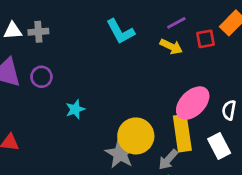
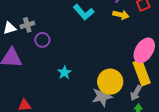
purple circle: (41, 77) -> (42, 40), moved
gray star: (120, 154) -> (102, 96), turned -30

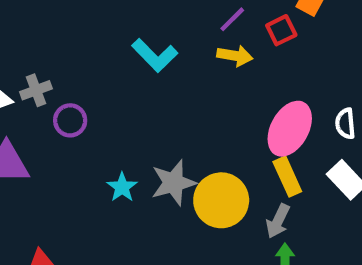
yellow rectangle: (142, 73) -> (287, 177), size x0.7
gray star: (102, 96) -> (173, 183), moved

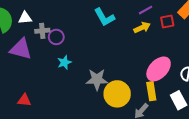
yellow arrow: (235, 56) -> (142, 28), turned -49
gray cross: (36, 90) -> (42, 31), moved
cyan star: (122, 187) -> (64, 62), moved

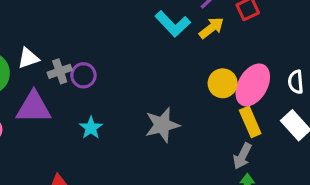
cyan L-shape: (104, 17) -> (173, 24), moved
cyan star: (64, 62) -> (91, 128), moved
yellow circle: (117, 94) -> (223, 83), moved, size x0.7

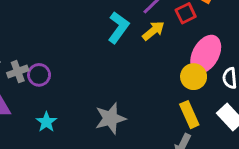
cyan L-shape: (173, 24) -> (119, 28), turned -100
yellow circle: (223, 83) -> (194, 77), moved
pink ellipse: (253, 85) -> (206, 54), moved

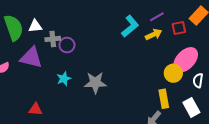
gray star: (110, 118) -> (95, 83), moved

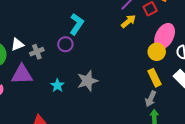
cyan L-shape: (130, 26) -> (77, 24), moved
purple circle: (67, 45) -> (65, 44), moved

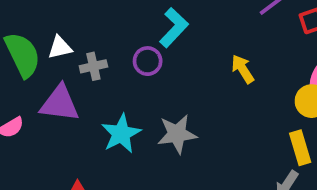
yellow arrow: (128, 21) -> (243, 69), moved, turned -91
cyan star: (57, 85) -> (121, 134), size x1.5

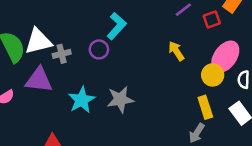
white triangle: (60, 48) -> (38, 41), size x1.6
yellow arrow: (243, 69) -> (176, 51), moved

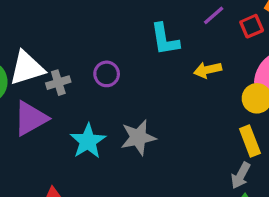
cyan L-shape: (117, 26) -> (165, 39), moved, turned 132
yellow arrow: (176, 51) -> (208, 70), turned -66
purple triangle: (39, 80) -> (31, 118), turned -32

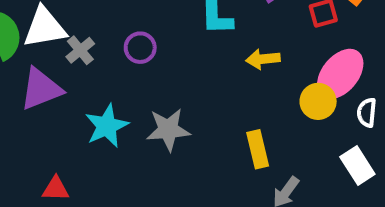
gray cross: (58, 83) -> (80, 50), turned -30
yellow rectangle: (250, 141) -> (258, 149), moved

